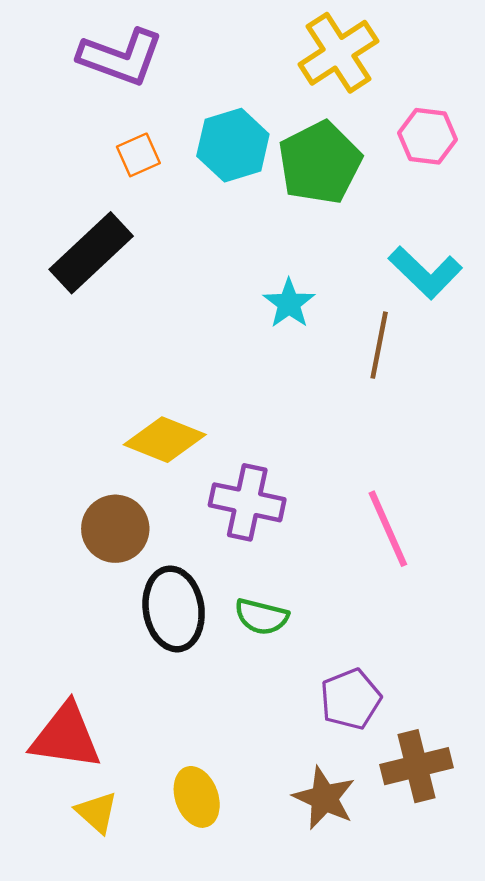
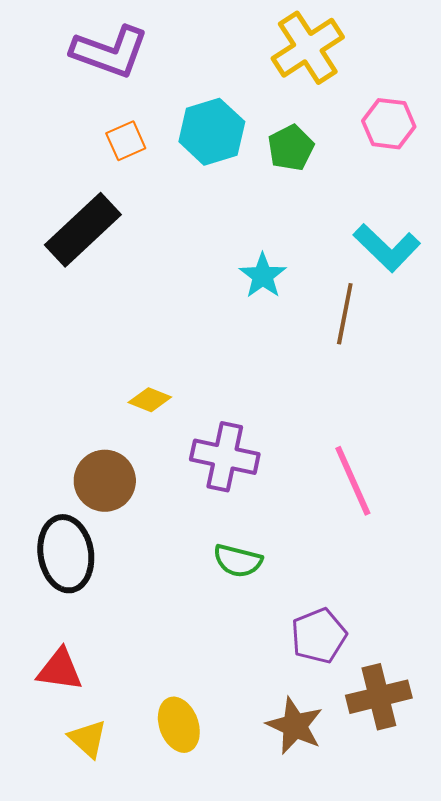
green pentagon: (320, 163) -> (291, 148), size x0.6
yellow diamond: (165, 440) -> (150, 400), size x0.6
black ellipse: (174, 609) -> (66, 554), moved
red triangle: (66, 736) -> (60, 670), size x0.7

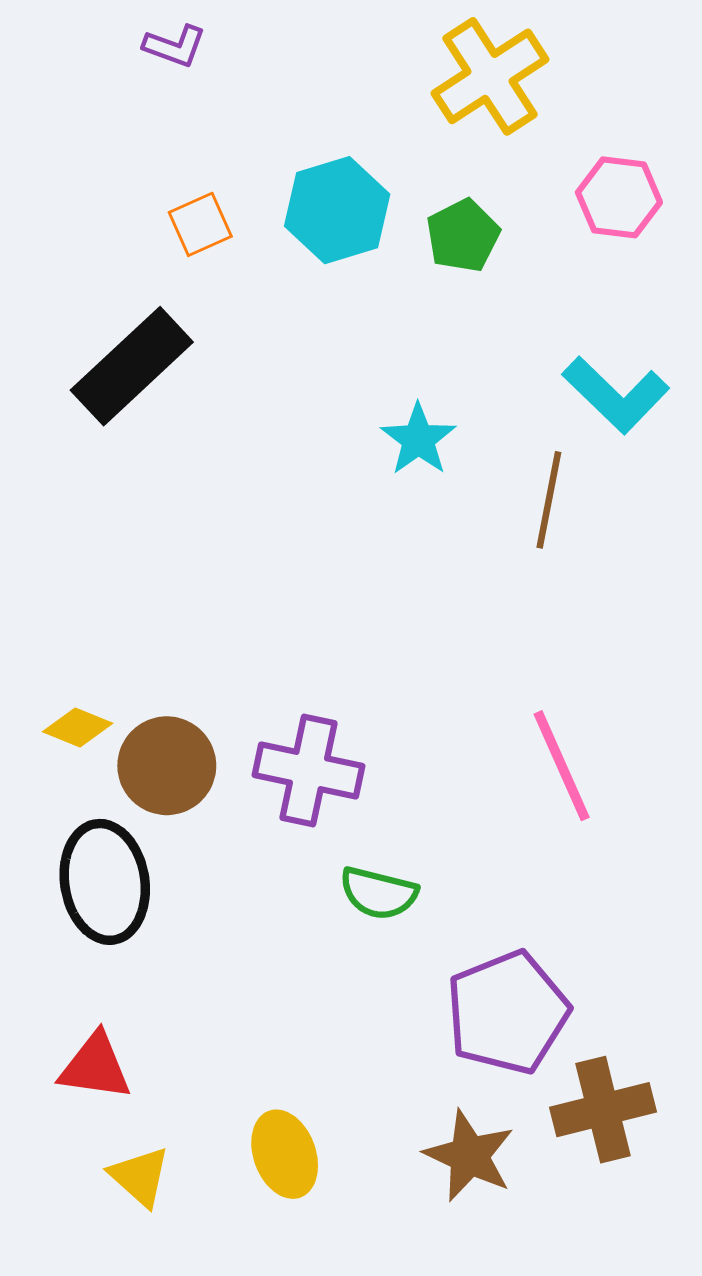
purple L-shape: (110, 52) -> (175, 46), moved, size x0.5
yellow diamond: (150, 400) -> (78, 728), moved
purple cross: (225, 457) -> (308, 771), moved
purple pentagon: (319, 636) -> (507, 1012), size x1.4

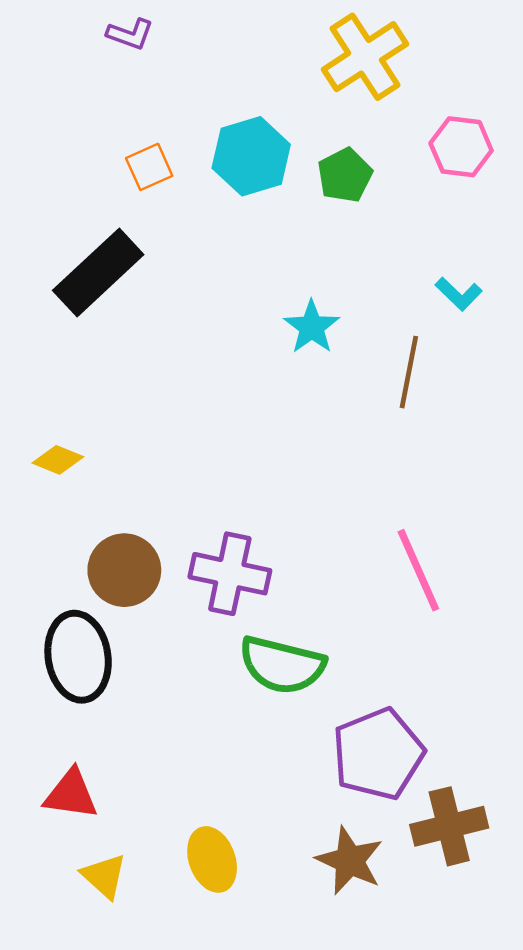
cyan L-shape: (616, 395) -> (459, 294), size x0.6
yellow diamond: (78, 728) -> (58, 460), moved
green semicircle: (379, 893) -> (282, 665), size x1.5

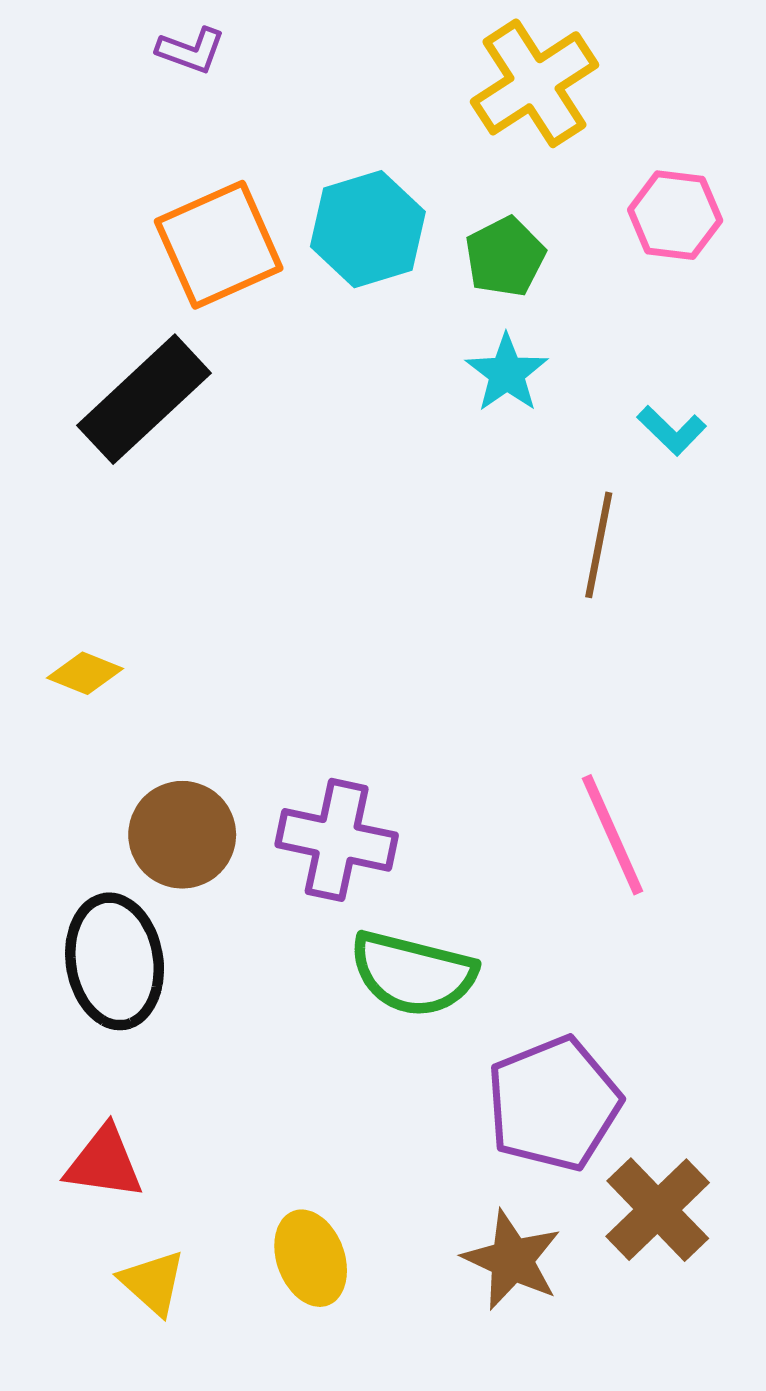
orange square: (149, 167) -> (219, 245), size x1.8
cyan star: (312, 327) -> (507, 373), moved
brown cross: (449, 826) -> (658, 1210), turned -30

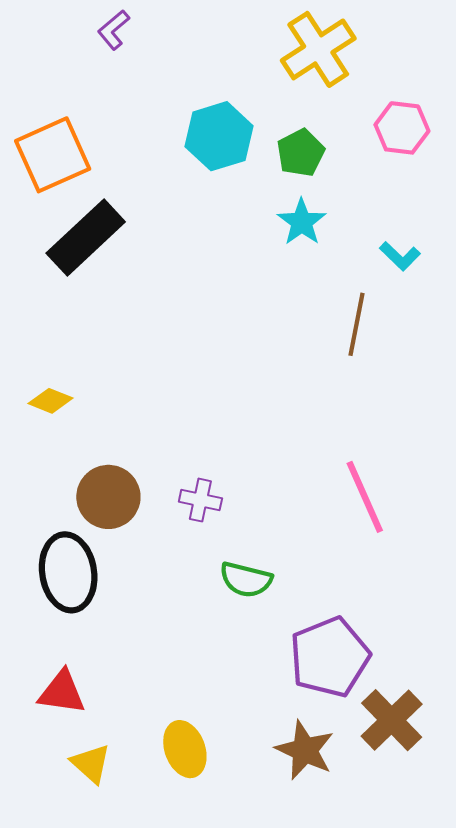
purple L-shape: (191, 50) -> (114, 30), turned 120
orange square: (219, 245) -> (53, 155), moved
purple cross: (337, 840) -> (200, 500), size x0.6
green semicircle: (413, 974) -> (246, 580), size x0.7

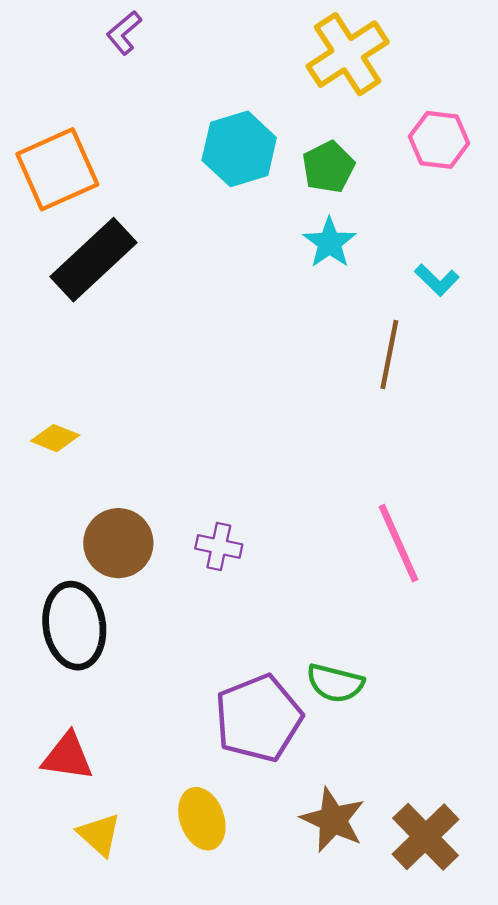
green semicircle: (246, 580) -> (335, 683), moved
purple pentagon: (330, 657) -> (258, 718), moved
brown cross: (392, 720) -> (426, 837), moved

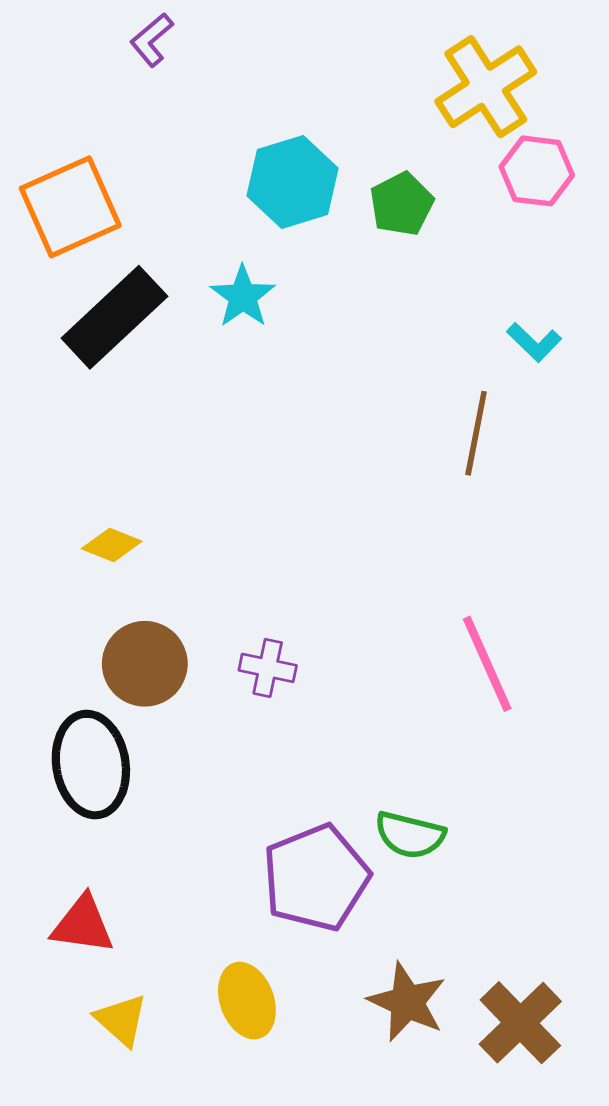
yellow cross: (348, 54) -> (486, 87), moved
cyan star: (330, 243) -> (243, 297), moved
yellow diamond: (55, 438) -> (112, 545), moved

